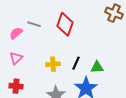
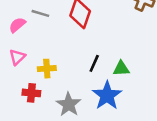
yellow cross: (53, 64) -> (47, 69), moved
red cross: (16, 86) -> (31, 93), moved

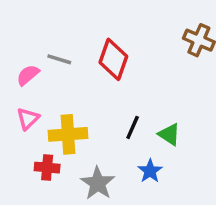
yellow cross: (47, 69) -> (68, 134), size x1.5
green triangle: (121, 69) -> (169, 134), turned 36
blue star: (107, 95) -> (150, 171), size x0.6

